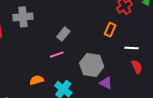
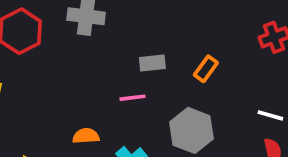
orange rectangle: (110, 30) -> (206, 69), moved
gray rectangle: (63, 34) -> (152, 63), turned 32

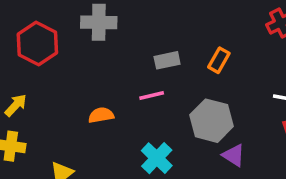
orange semicircle: (86, 136) -> (101, 115), moved

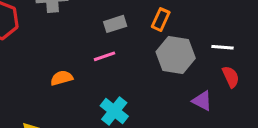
gray hexagon: (212, 121) -> (176, 55), moved
purple triangle: (234, 155) -> (202, 101), moved

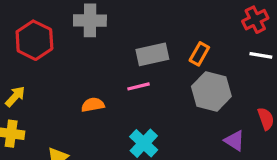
gray rectangle: (115, 24) -> (152, 54), size x1.4
white line: (223, 47) -> (261, 55), moved

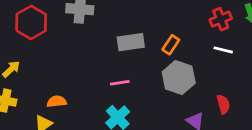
pink line: (139, 86) -> (120, 83), moved
orange semicircle: (93, 105) -> (57, 102), moved

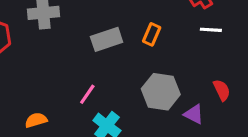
gray hexagon: (179, 78) -> (161, 92), moved
pink line: (120, 83) -> (87, 94), moved, turned -36

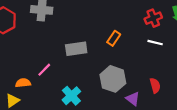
gray rectangle: (107, 39) -> (76, 49), moved
pink line: (87, 94) -> (44, 70), moved

